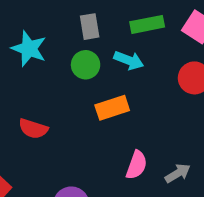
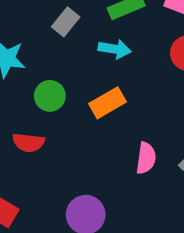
gray rectangle: (90, 27) -> (66, 22), turned 60
green circle: (86, 65) -> (50, 96), moved

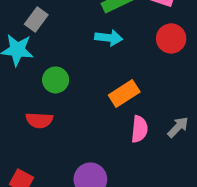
gray rectangle: (66, 22) -> (36, 20), moved
orange rectangle: (107, 103) -> (124, 94), moved

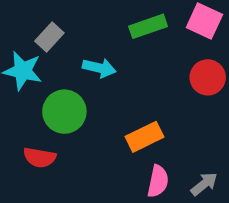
cyan arrow: (109, 38) -> (99, 68), moved
green circle: (56, 80) -> (64, 112), size x1.4

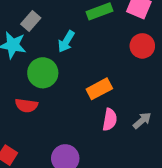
cyan arrow: (99, 68) -> (66, 41), turned 110

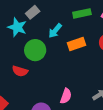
orange rectangle: (99, 89) -> (76, 44), moved
pink semicircle: (110, 120) -> (66, 96), moved

